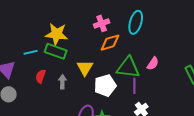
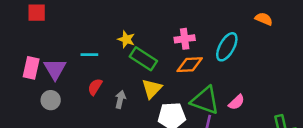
yellow star: (57, 34) -> (126, 39), size x0.6
green rectangle: (56, 51) -> (143, 59), moved

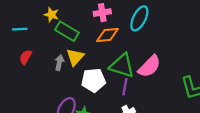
gray arrow: (120, 99) -> (59, 63), moved
pink semicircle: (236, 102) -> (149, 66), size x1.6

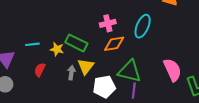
yellow star: (52, 15) -> (57, 49), moved
pink semicircle: (149, 66) -> (172, 70), moved, turned -65

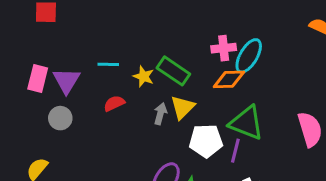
cyan ellipse: (143, 26) -> (249, 56), moved
red semicircle: (40, 70) -> (114, 103), turned 32
purple line: (134, 91) -> (235, 151), moved

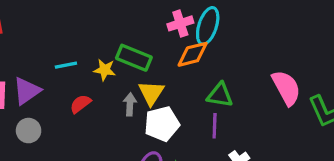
purple triangle: (66, 81) -> (27, 91), turned 36
green triangle: (246, 123) -> (220, 95), size x0.7
white pentagon: (206, 141) -> (162, 124), moved

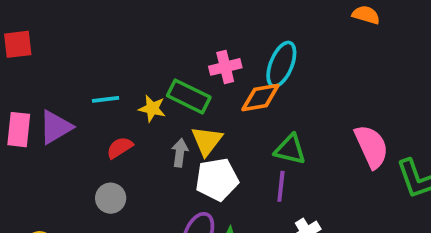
pink cross: (180, 23) -> (225, 67), moved
gray circle: (29, 131) -> (111, 198), moved

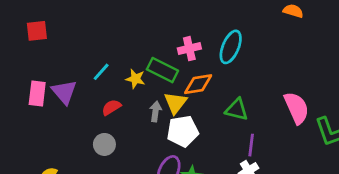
orange diamond: (260, 98) -> (198, 84), moved
cyan line: (106, 99) -> (101, 72), turned -42
purple triangle: (56, 127) -> (64, 92), turned -40
purple line: (281, 186) -> (251, 145), moved

